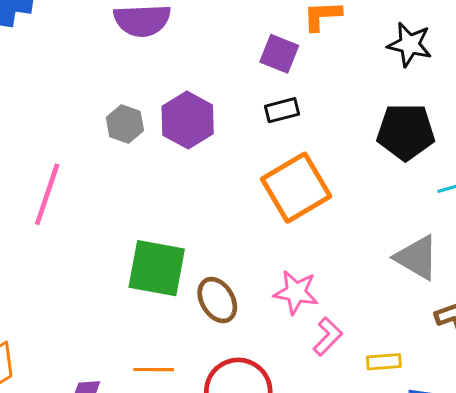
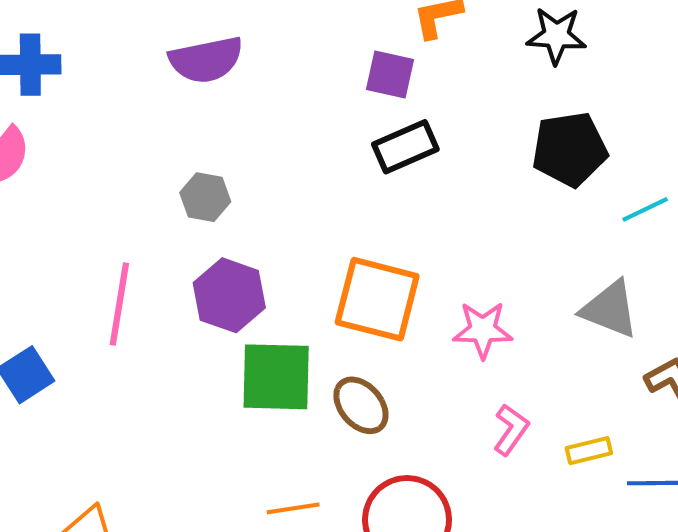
black rectangle: (282, 110) -> (405, 147), size x1.4
purple hexagon: (188, 120) -> (229, 295), moved
orange square: (296, 188) -> (377, 299), moved, turned -36
pink star: (296, 292) -> (483, 330), moved

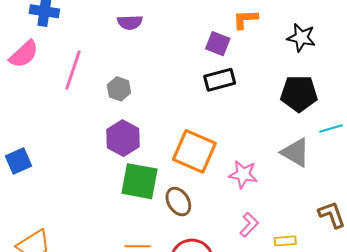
purple semicircle: (206, 60) -> (130, 22), size x0.7
pink line: (119, 304) -> (73, 70), moved
gray triangle: (610, 309) -> (295, 152), moved

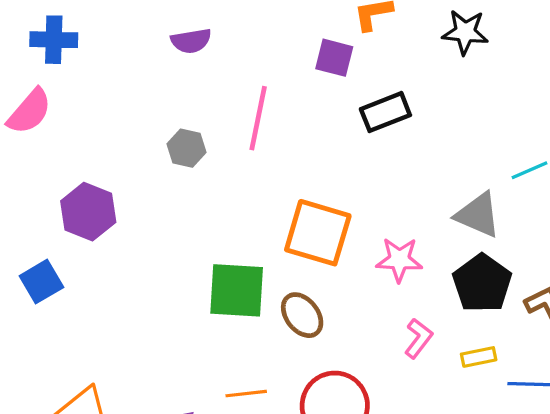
pink line: (73, 70) -> (258, 118), moved
black rectangle: (220, 80) -> (385, 112), moved
black pentagon: (299, 94) -> (482, 283), moved, turned -30
purple hexagon: (123, 138) -> (88, 212), moved

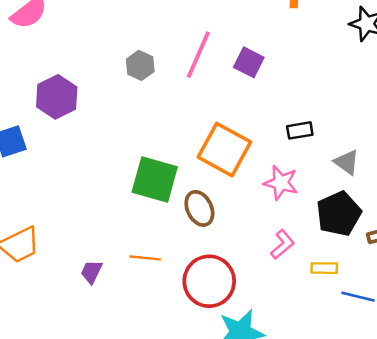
purple square: (334, 58) -> (249, 62), moved
black rectangle: (385, 112) -> (300, 130), moved, size x0.7
gray triangle: (478, 215) -> (347, 162), size x0.7

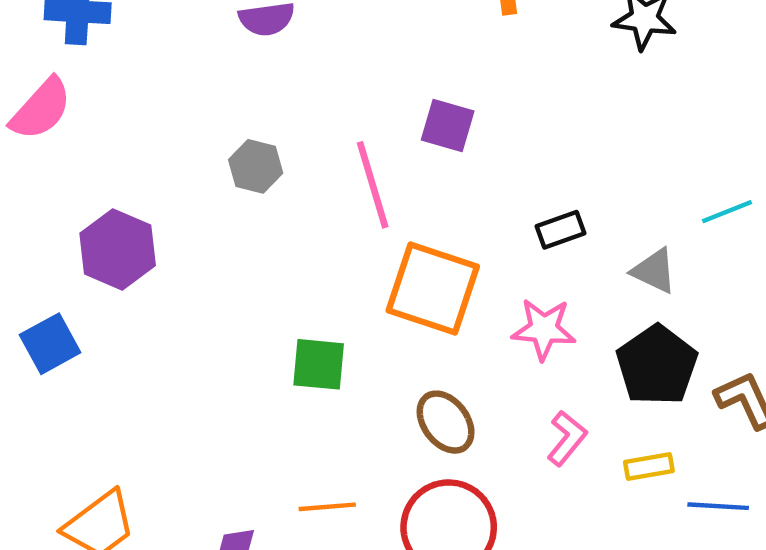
pink line: (198, 55) -> (373, 185), moved, turned -30
green square: (155, 179) -> (319, 364), size x0.7
brown ellipse: (199, 208) -> (446, 422), moved

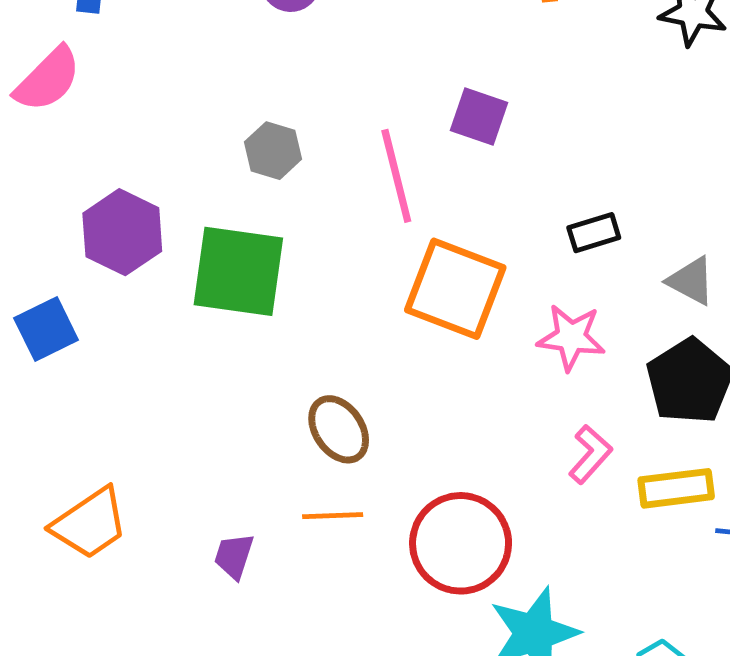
green square: (319, 364) -> (238, 271), moved, size x1.6
brown ellipse: (446, 422) -> (339, 429), moved
yellow rectangle: (649, 467) -> (676, 488), size x1.4

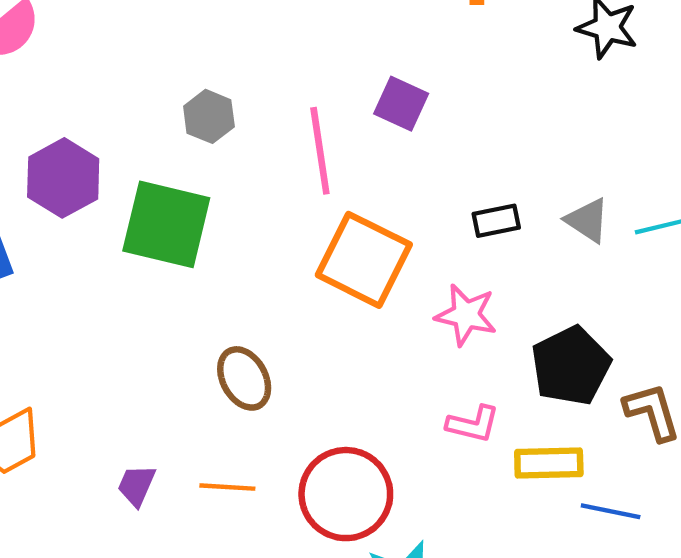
gray triangle: (691, 281) -> (587, 220), moved
pink L-shape: (590, 454) -> (473, 424), turned 56
orange line: (333, 516) -> (227, 487), moved

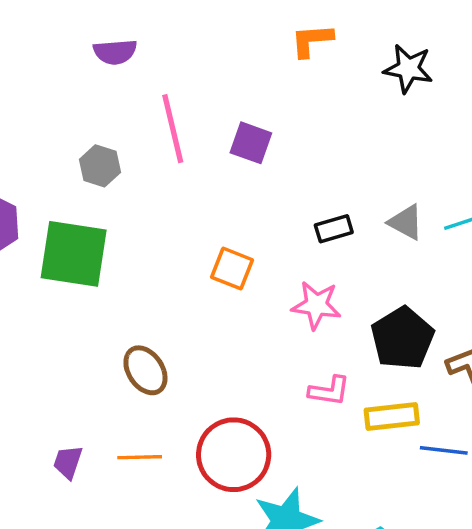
pink line: (320, 151) -> (173, 129), moved
orange square: (364, 260) -> (232, 269), size x0.6

